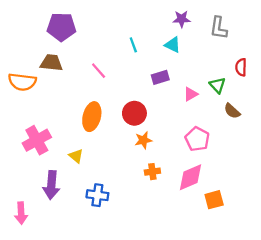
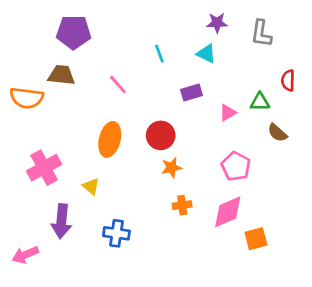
green triangle: (217, 85) -> (260, 102), turned -48
pink arrow: (21, 213) -> (25, 255), turned 70

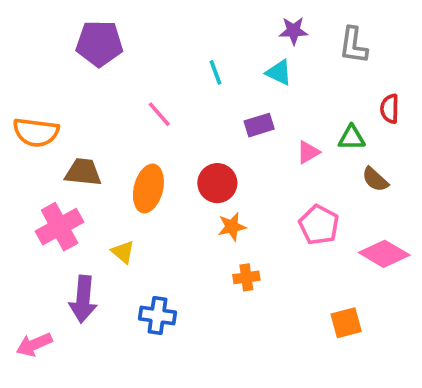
brown trapezoid: (61, 75) -> (83, 172), moved
pink diamond: (228, 212) -> (384, 254), moved, turned 54

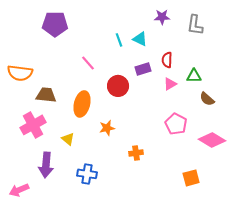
cyan triangle: (279, 72) -> (140, 39), moved
red semicircle: (390, 109) -> (167, 60), moved
red circle: (217, 183) -> (118, 86), moved
orange star: (232, 227) -> (107, 128), moved

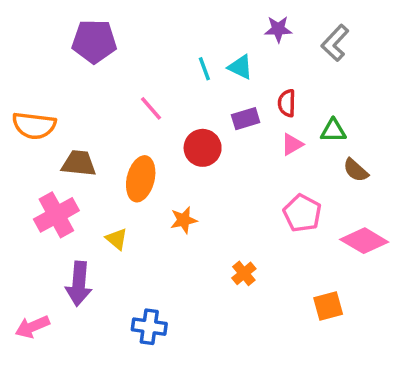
gray L-shape: (195, 25) -> (335, 43), turned 35
orange cross: (136, 153) -> (244, 273), moved, turned -32
blue cross: (87, 174) -> (149, 327), moved

